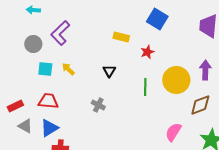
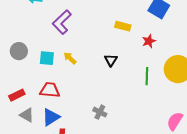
gray circle: (33, 44) -> (19, 51), moved
gray cross: (98, 105) -> (100, 112), moved

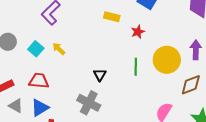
cyan square: (47, 58) -> (36, 49), turned 35
black triangle: (111, 60) -> (100, 75), moved
gray cross: (100, 112) -> (89, 103), size x1.6

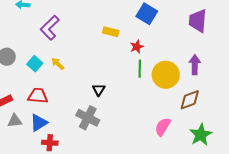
green line: (136, 67) -> (140, 69), moved
gray triangle: (16, 106) -> (15, 121), turned -35

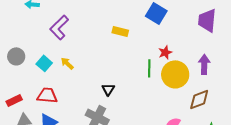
red star: (137, 47) -> (165, 52), moved

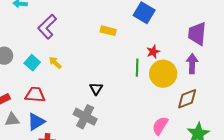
purple trapezoid: (207, 20) -> (197, 34), moved

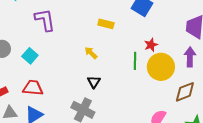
purple L-shape: (47, 27) -> (45, 20), turned 125
yellow arrow: (55, 63) -> (91, 53), moved

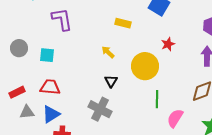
cyan square: (30, 56) -> (47, 55), turned -35
green line: (135, 61) -> (157, 99), moved
yellow circle: (161, 67) -> (145, 66), moved

